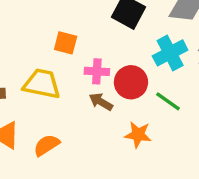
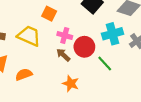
orange star: (138, 135) -> (71, 84), moved

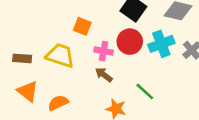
red circle: (84, 47) -> (130, 42), moved
green line: (105, 64) -> (145, 91), moved

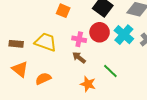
orange square: (82, 26) -> (63, 11), moved
cyan cross: (161, 44) -> (124, 35), turned -30

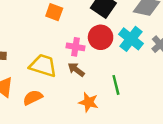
yellow trapezoid: (46, 42) -> (43, 66), moved
green line: (110, 71) -> (116, 85), turned 35

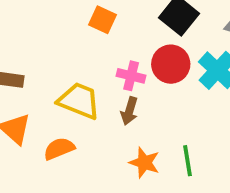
brown arrow: (76, 70) -> (129, 111), turned -114
green line: (116, 85) -> (188, 161), moved

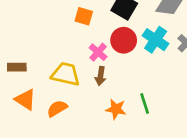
orange square: (103, 20) -> (84, 16), moved
pink cross: (131, 76) -> (98, 52), turned 36

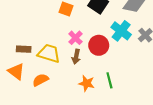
red circle: (124, 40) -> (99, 45), moved
brown rectangle: (17, 67) -> (24, 49), moved

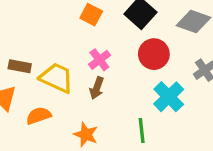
cyan cross: (121, 31) -> (169, 97), moved
red circle: (99, 45) -> (154, 54), moved
orange star: (87, 83) -> (86, 135), moved

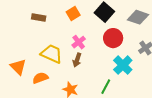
orange square: (91, 15) -> (73, 13), turned 32
brown rectangle: (20, 66) -> (39, 18), moved
green line: (142, 130) -> (106, 87), turned 35

